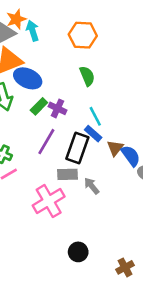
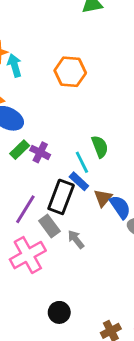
green semicircle: (87, 76) -> (100, 147), moved
purple line: (46, 142) -> (25, 209), moved
gray rectangle: (68, 174) -> (49, 226), turned 54

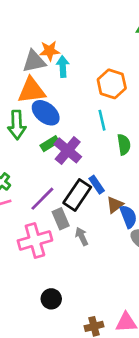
green semicircle: (100, 147) -> (124, 145), moved
purple cross: (40, 152) -> (68, 150), size x1.5
cyan line: (82, 162) -> (102, 120), moved

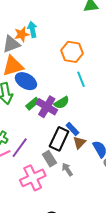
cyan arrow: (63, 67) -> (32, 30), moved
cyan line: (102, 120) -> (81, 79), moved
green semicircle: (124, 145) -> (62, 103), moved, turned 77
purple line: (42, 199) -> (20, 148), moved
brown triangle: (115, 205) -> (79, 143), moved

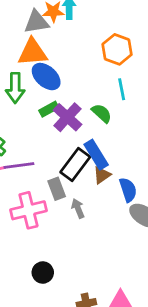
green semicircle: (62, 103) -> (102, 113), moved, turned -119
blue rectangle: (72, 129) -> (96, 155), size x1.5
purple line: (20, 148) -> (19, 166), turned 35

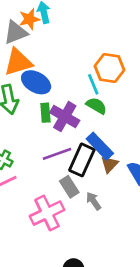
orange hexagon: (117, 49) -> (110, 68), moved
cyan line: (122, 89) -> (93, 84), moved
green rectangle: (49, 109) -> (45, 113), turned -54
purple line: (19, 166) -> (57, 154), moved

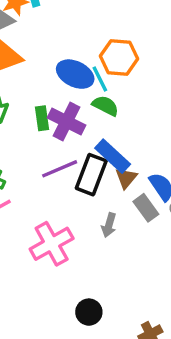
blue ellipse: (36, 82) -> (75, 74), moved
gray rectangle: (69, 187) -> (146, 208), moved
gray arrow: (94, 201) -> (109, 225), turned -126

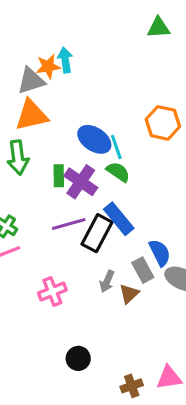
orange hexagon: (119, 57) -> (163, 123), moved
brown triangle: (126, 178) -> (129, 294), moved
pink cross: (52, 244) -> (52, 291), size x0.7

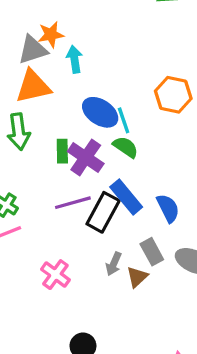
cyan arrow: (65, 60) -> (74, 59), moved
blue semicircle: (160, 253) -> (168, 208), moved
pink cross: (52, 291) -> (55, 275), turned -32

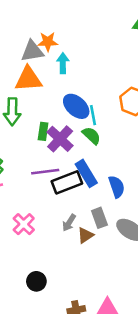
black rectangle: (103, 212) -> (67, 182), turned 32

